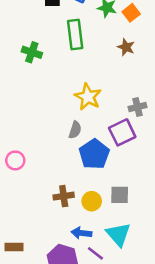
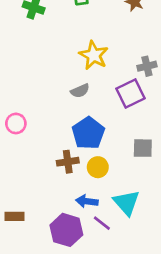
gray semicircle: (75, 130) -> (80, 91), turned 48
blue pentagon: (94, 154) -> (88, 133), moved
gray square: (120, 195) -> (143, 148), moved

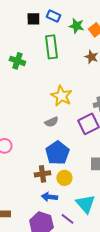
blue arrow: (87, 201) -> (49, 197), moved

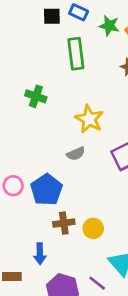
green cross: (17, 61) -> (36, 96), moved
blue pentagon: (57, 153) -> (47, 190), moved
blue arrow: (49, 197) -> (40, 254), moved, turned -98

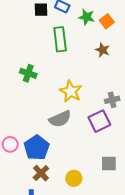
gray semicircle: (76, 154) -> (60, 119), size x1.5
brown cross: (64, 223) -> (41, 173), moved, turned -35

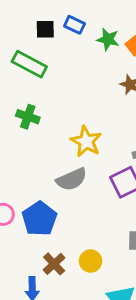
green rectangle: (60, 39) -> (29, 64), moved, turned -55
brown cross: (41, 173) -> (54, 264), moved

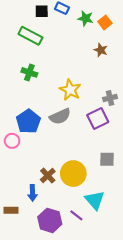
blue pentagon: (39, 219) -> (28, 121), moved
yellow circle: (91, 261) -> (73, 174), size x1.6

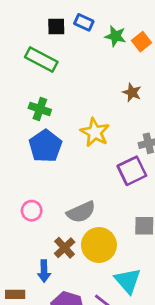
brown star: (101, 50) -> (132, 92), moved
gray semicircle: (60, 116) -> (81, 212), moved
blue pentagon: (28, 121) -> (45, 146), moved
pink circle: (12, 141) -> (32, 211), moved

